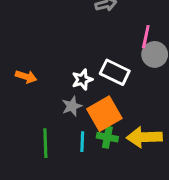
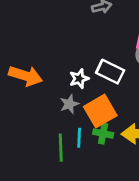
orange arrow: (26, 77) -> (26, 76), size x1.6
green line: (45, 143) -> (61, 148), moved

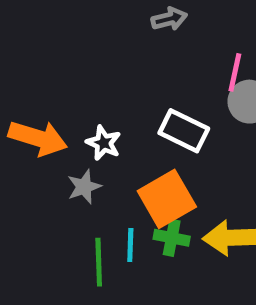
white star: (79, 79) -> (104, 143), moved, turned -30
gray star: (69, 104) -> (84, 187), moved

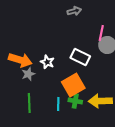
gray star: (84, 187) -> (28, 74), moved
green line: (99, 262) -> (29, 103), moved

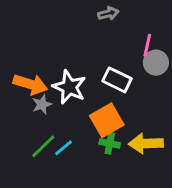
white star: (47, 62) -> (69, 87), size x1.6
green line: (29, 103) -> (43, 146), turned 48
cyan line: (58, 104) -> (64, 148), moved, turned 48

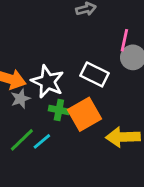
green cross: (110, 143) -> (59, 110), moved

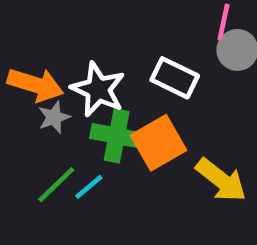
green cross: (59, 110) -> (117, 136), size x1.5
yellow arrow: (123, 137) -> (221, 180), turned -140

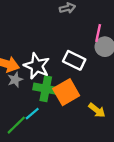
yellow arrow: (221, 180) -> (97, 110), size x0.7
green line: (56, 185) -> (16, 125), moved

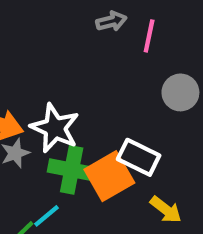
pink line: (98, 33) -> (149, 36), moved
white rectangle: (74, 60) -> (139, 157), moved

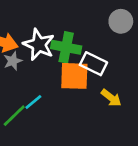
green cross: (72, 170) -> (66, 47), moved
orange square: (109, 176) -> (74, 76), turned 32

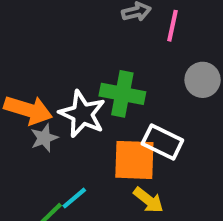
green cross: (66, 47) -> (122, 94), moved
yellow arrow: (111, 98) -> (148, 200), moved

